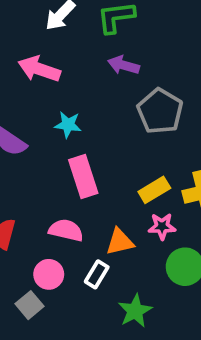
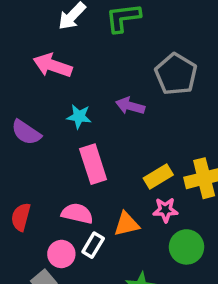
purple arrow: (124, 65) -> (130, 106), moved
gray pentagon: (160, 111) -> (176, 74), moved
white rectangle: (97, 274) -> (93, 245), moved

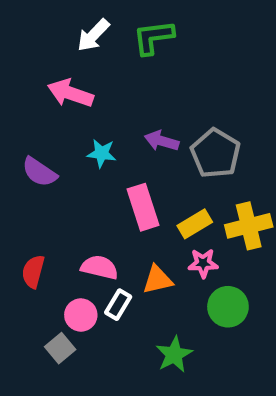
gray pentagon: (176, 74) -> (216, 153), moved
pink rectangle: (93, 164) -> (143, 207), moved

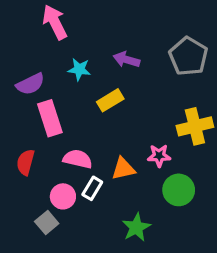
pink arrow: (70, 93) -> (55, 22), turned 44
gray pentagon: (216, 153) -> (188, 56), moved
purple semicircle: (39, 172) -> (30, 84), turned -60
pink rectangle: (143, 207) -> (50, 118), moved
yellow rectangle: (195, 224) -> (110, 100), moved

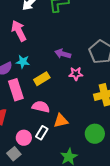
cyan star: (79, 69) -> (23, 62), moved
yellow rectangle: (110, 100) -> (42, 79), moved
pink star: (159, 156) -> (76, 74), moved
pink semicircle: (78, 159) -> (41, 107), moved

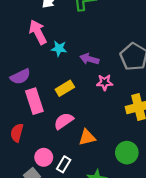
cyan star: (23, 62) -> (59, 48), moved
pink semicircle: (41, 107) -> (64, 121), turned -48
white rectangle: (42, 133) -> (64, 164), moved

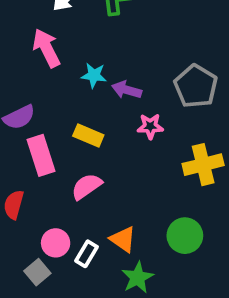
cyan star: (59, 48) -> (94, 75), moved
yellow rectangle: (65, 88) -> (88, 135), turned 54
orange triangle: (87, 137) -> (123, 239), moved, turned 48

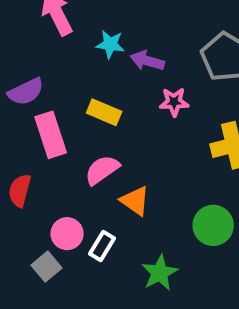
orange triangle: (123, 239) -> (135, 201), moved

